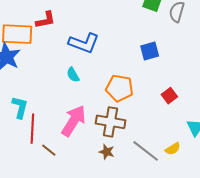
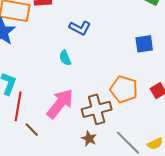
blue L-shape: (84, 43) -> (80, 28), size x0.7
orange pentagon: (120, 88) -> (124, 89), moved
brown cross: (111, 122) -> (97, 109), turned -32

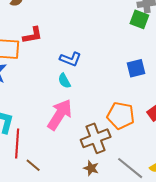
cyan semicircle: (65, 58) -> (64, 81), moved
pink arrow: (60, 104) -> (60, 115), moved

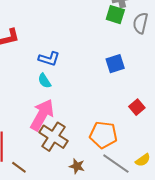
orange pentagon: (121, 116) -> (103, 135), moved
brown cross: (96, 138) -> (53, 137), moved, turned -32

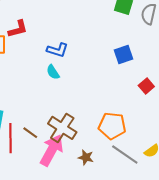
red square: (137, 107) -> (146, 86), moved
pink arrow: (42, 115) -> (52, 150), moved
brown line: (19, 167) -> (30, 133), moved

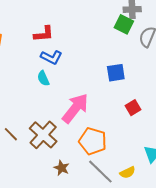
red L-shape: (18, 29) -> (44, 34), moved
pink arrow: (52, 150) -> (75, 108), moved

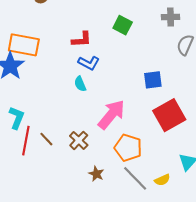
green square: (124, 24) -> (123, 25), moved
red square: (133, 108) -> (169, 115), size x2.0
brown cross: (43, 135) -> (79, 140), size x0.7

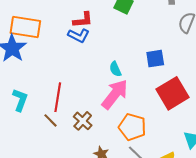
blue L-shape: (89, 63) -> (79, 36), moved
cyan semicircle: (80, 84) -> (115, 69), moved
red line: (26, 141) -> (58, 97), moved

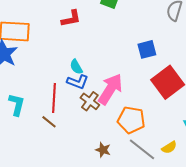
blue L-shape: (79, 36) -> (78, 82), moved
cyan semicircle: (115, 69) -> (76, 67), moved
brown cross: (83, 121) -> (90, 101), moved

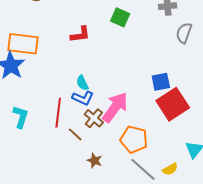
blue square: (147, 49) -> (161, 82), moved
brown line: (49, 122) -> (75, 134), moved
brown star: (103, 150) -> (95, 161), moved

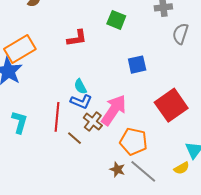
orange rectangle: (23, 44) -> (20, 49), turned -36
blue square: (161, 82) -> (137, 65), moved
brown star: (95, 161) -> (117, 169), moved
yellow semicircle: (170, 169) -> (182, 168), moved

